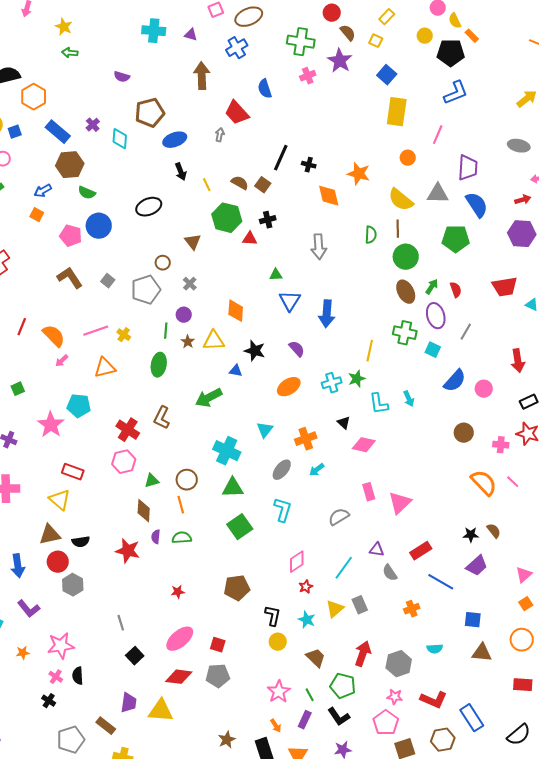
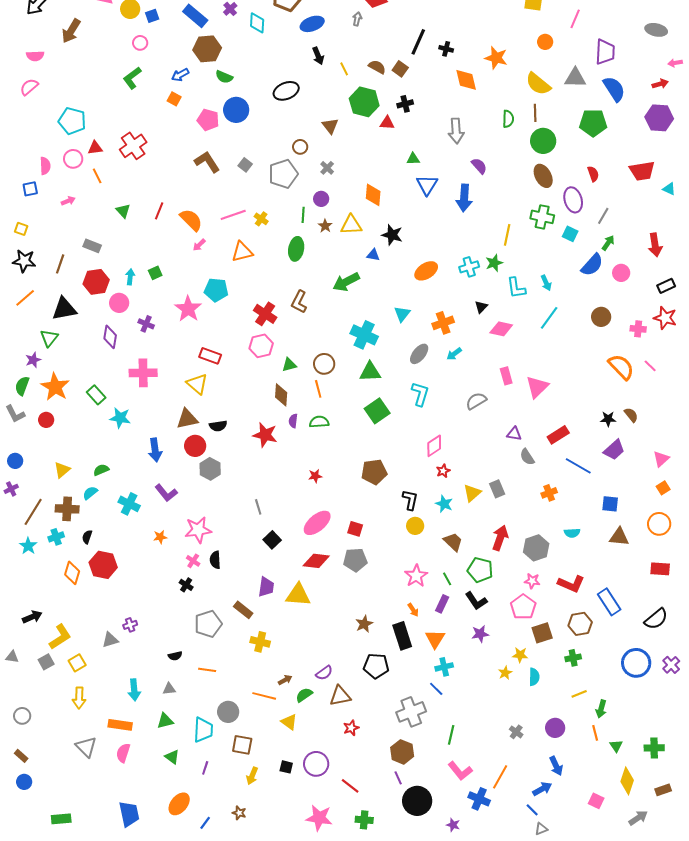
green arrow: (432, 287) -> (608, 243), moved
purple semicircle: (297, 349) -> (479, 166), moved
black triangle: (344, 423) -> (481, 307), turned 32
cyan line: (344, 568) -> (549, 318), moved

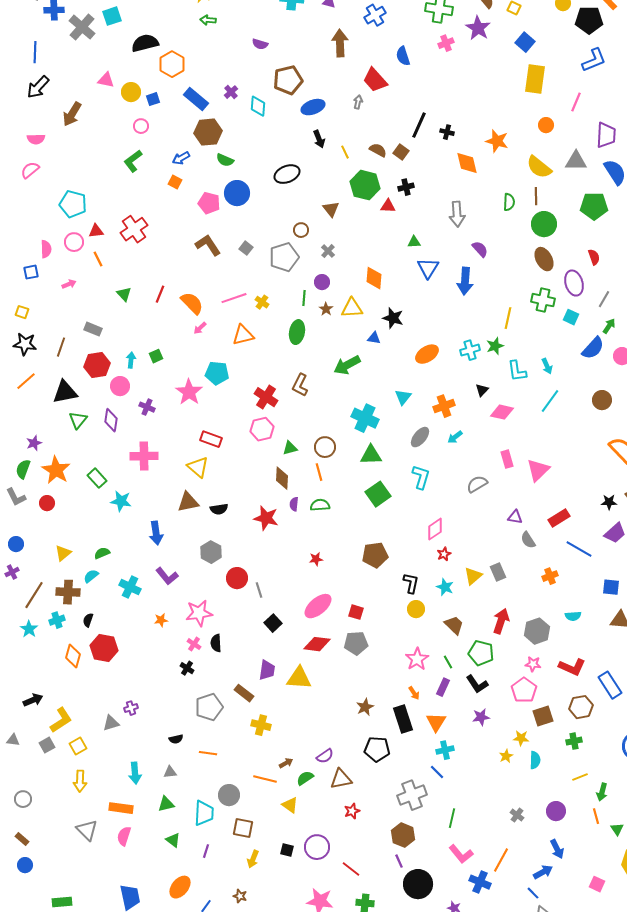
green triangle: (49, 338) -> (78, 420), moved
red circle: (195, 446) -> (237, 578), moved

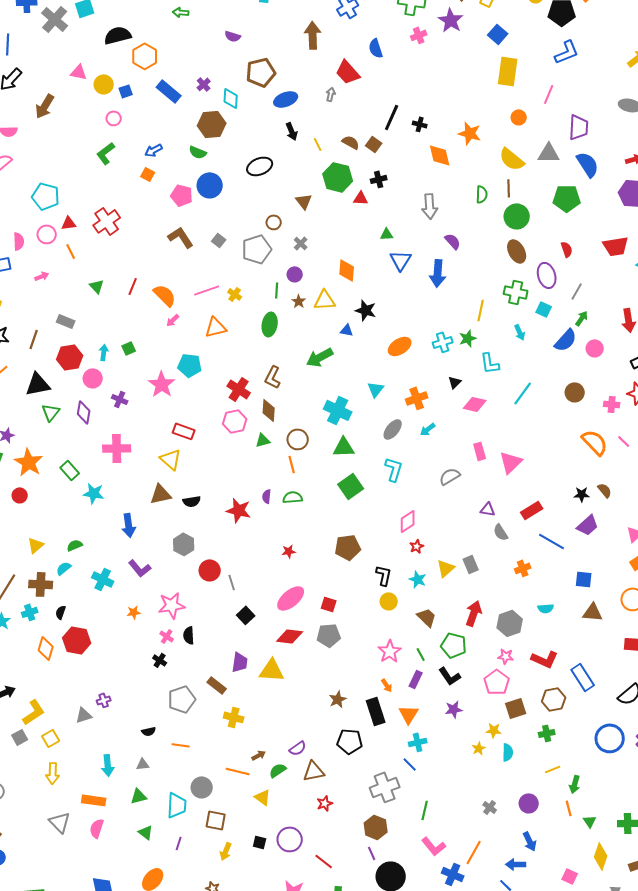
brown hexagon: (208, 132) -> (212, 124), moved
cyan arrow: (547, 366) -> (520, 332), moved
brown diamond: (282, 478) -> (269, 410), moved
blue arrow: (543, 872) -> (516, 864), turned -150

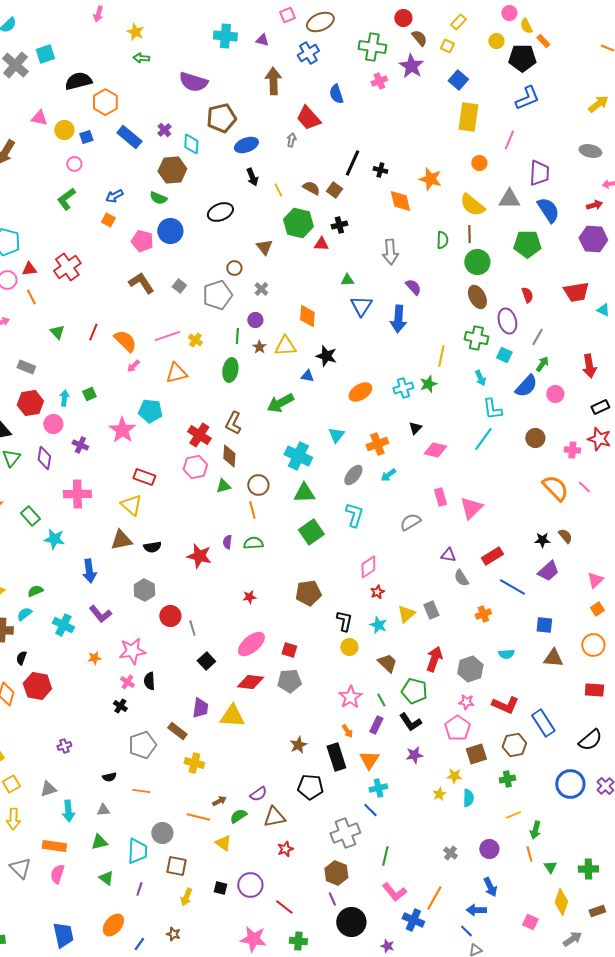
purple semicircle: (233, 36) -> (193, 82), size x1.8
cyan L-shape: (490, 363) -> (492, 409), moved
gray triangle: (84, 715) -> (48, 789), moved

